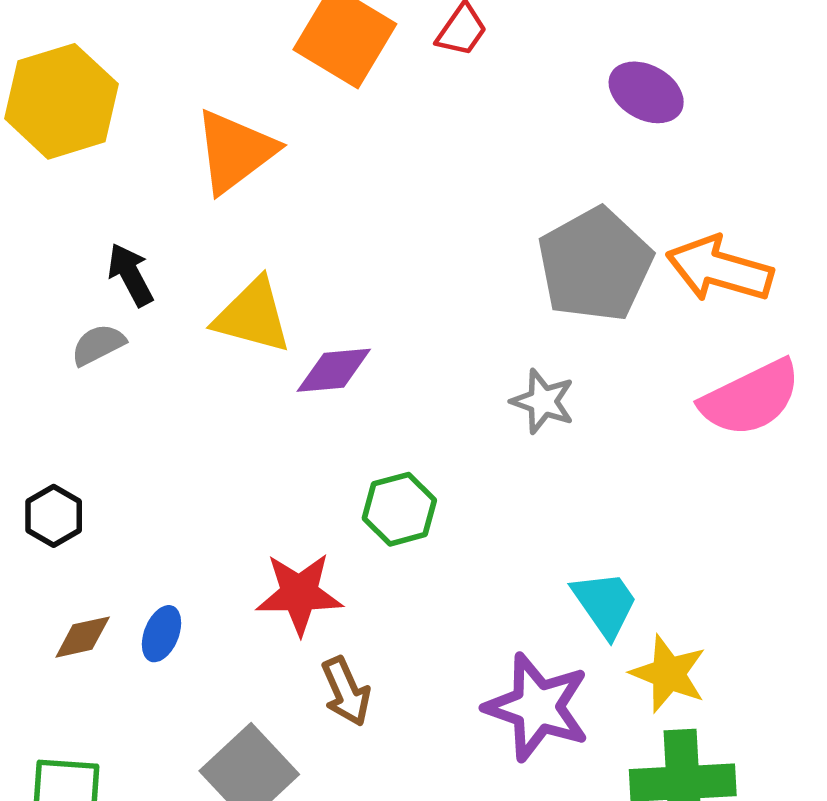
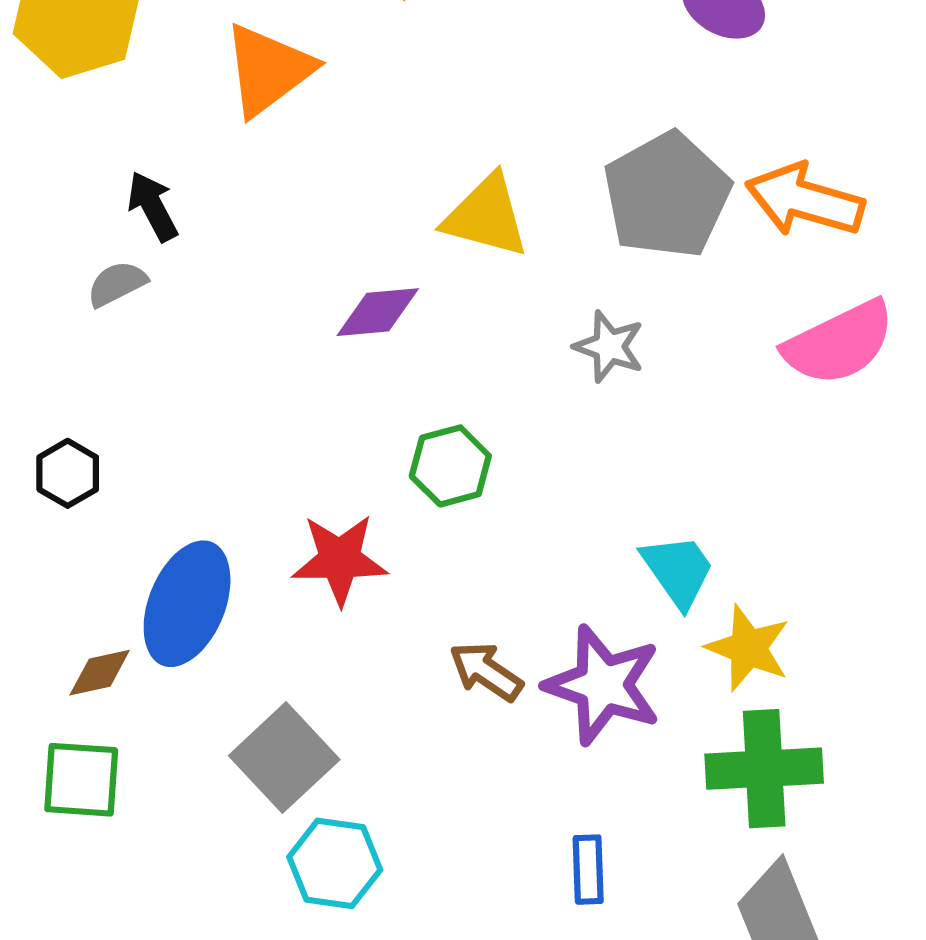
yellow triangle: (253, 316) -> (486, 216), moved
blue ellipse: (162, 634) -> (187, 604), size x2.0
brown diamond: (83, 637) -> (100, 673), moved
brown arrow: (346, 691) -> (486, 671), moved, turned 148

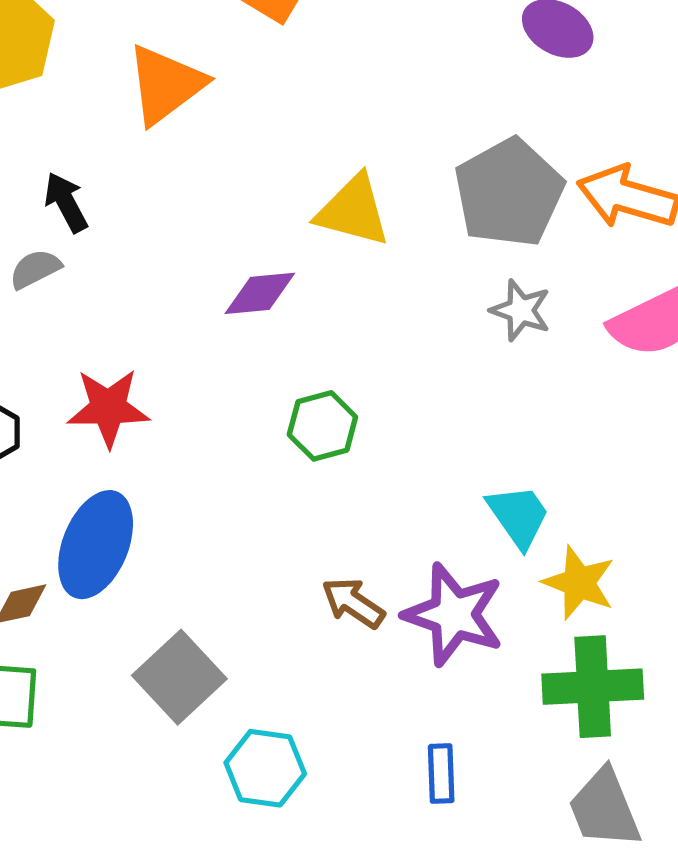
gray star: (609, 347) -> (521, 310), moved
red star: (340, 559) -> (108, 408), moved
cyan hexagon: (335, 863) -> (265, 768), moved

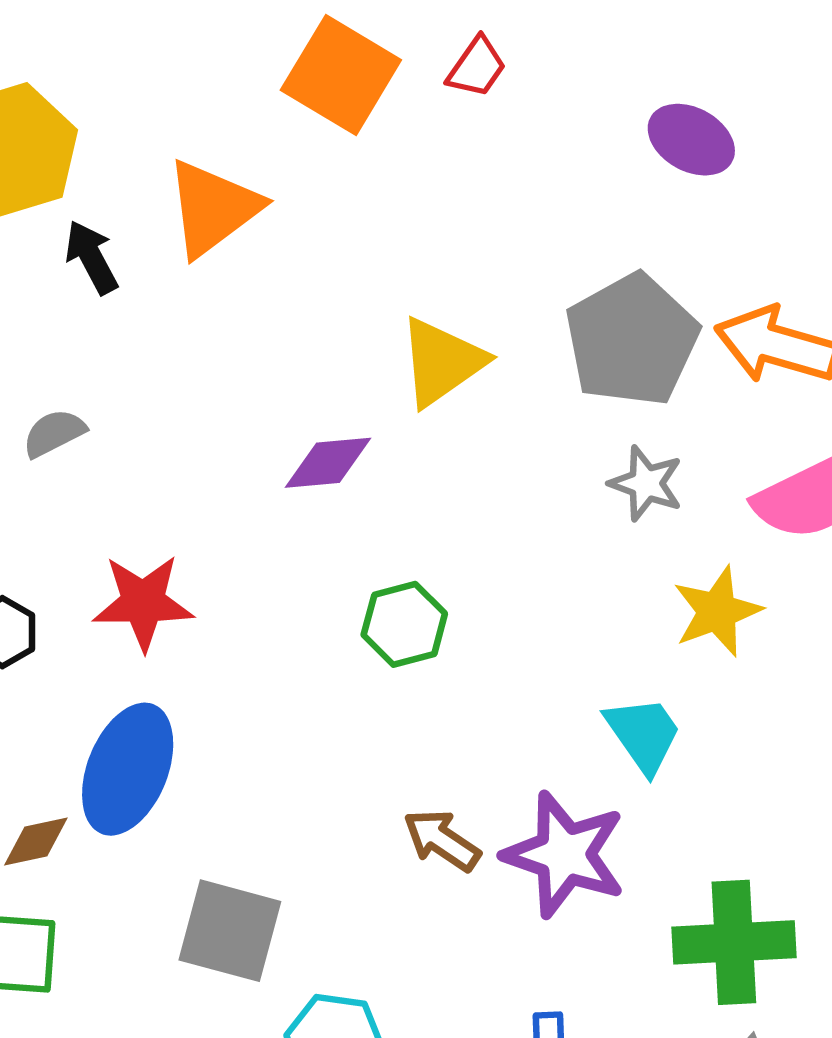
black arrow: (66, 202) -> (91, 257), moved
yellow triangle: (353, 211) -> (442, 362), turned -50
yellow star: (579, 583) -> (717, 611), moved, turned 30
gray square: (179, 677) -> (230, 931), turned -32

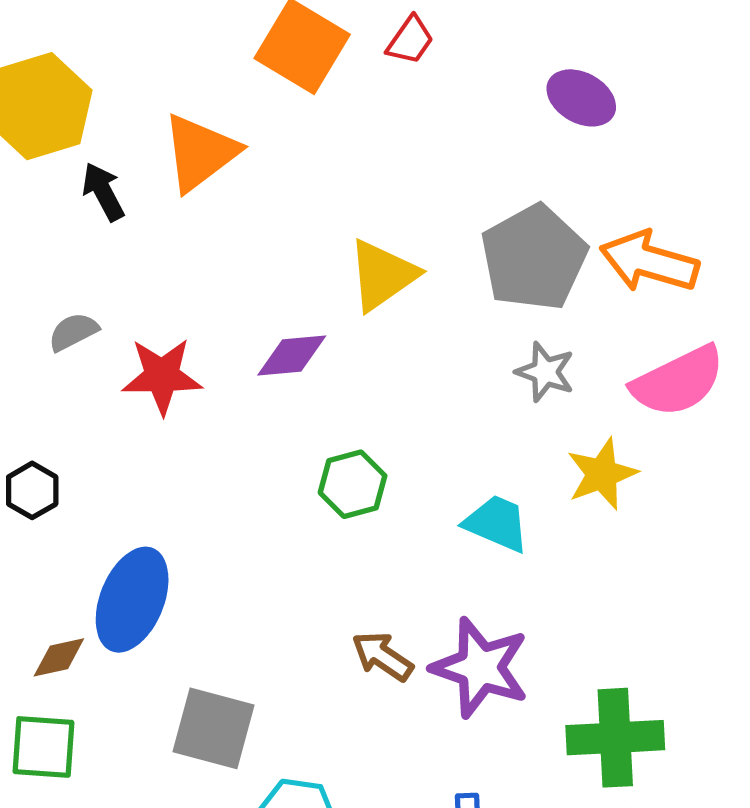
red star: (143, 602) -> (162, 376), moved
cyan trapezoid: (643, 734) -> (497, 523), moved, turned -32

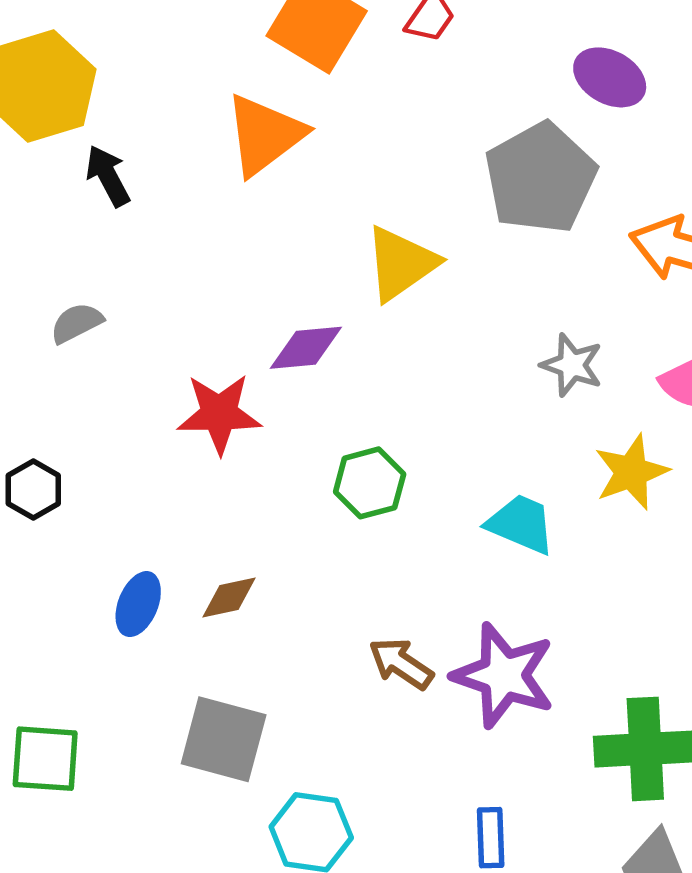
orange triangle: (200, 153) -> (265, 135), moved
gray pentagon: (534, 258) -> (540, 178), moved
red star: (162, 376) -> (219, 414), moved
blue ellipse: (132, 600) -> (138, 604), size x0.6
brown diamond: (59, 657) -> (229, 598), moved

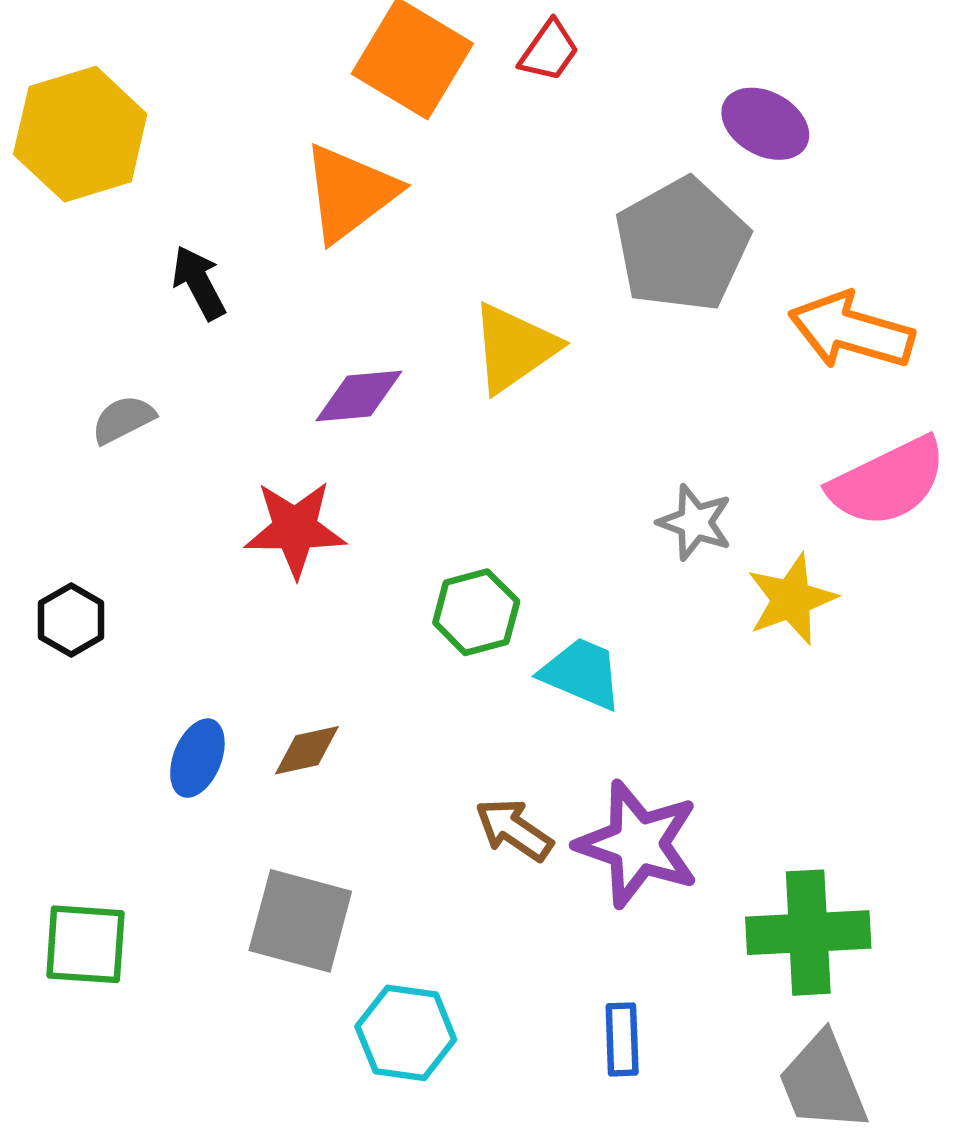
black arrow: (108, 176) -> (199, 283), moved
purple diamond: (306, 348) -> (359, 396), moved
gray star: (572, 365) -> (695, 522), moved
cyan trapezoid: (521, 524) -> (582, 673), moved

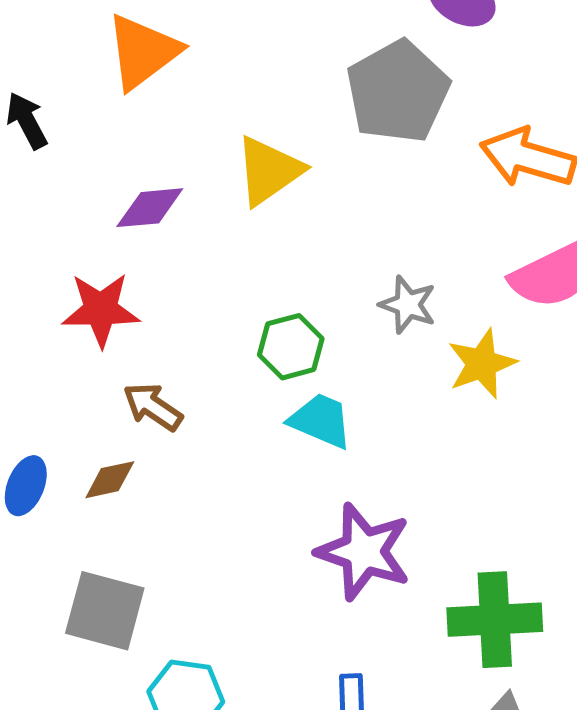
green hexagon: (476, 612) -> (291, 347), moved
brown arrow: (514, 830) -> (153, 407), moved

